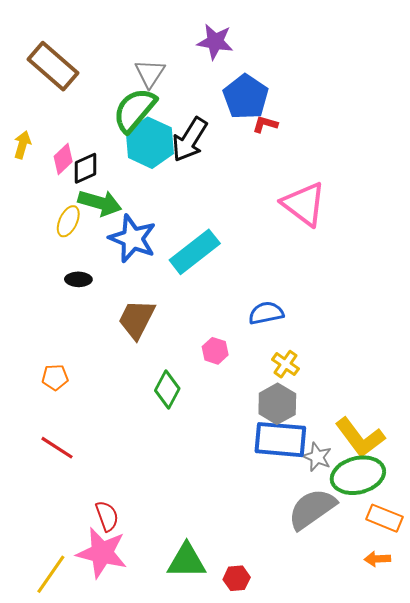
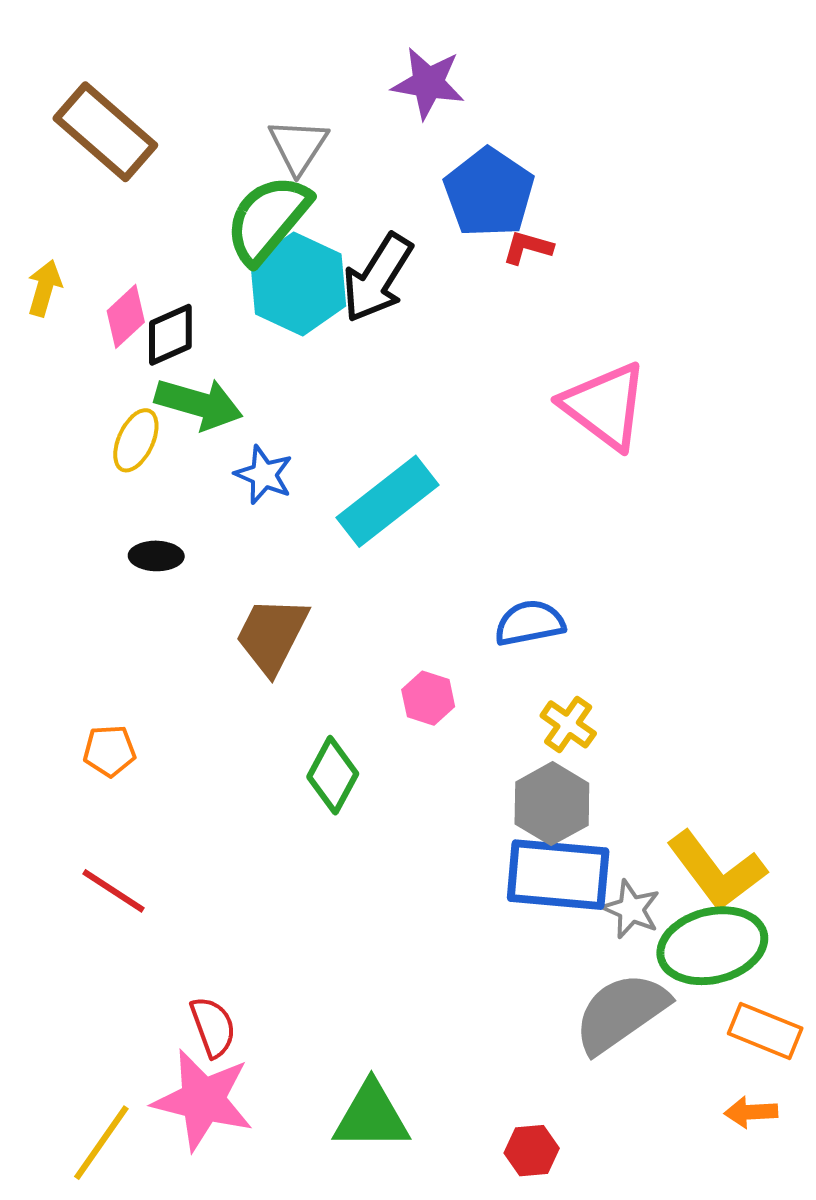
blue star: (133, 239) -> (264, 475), size x0.6
red hexagon: (237, 578) -> (532, 1151), moved

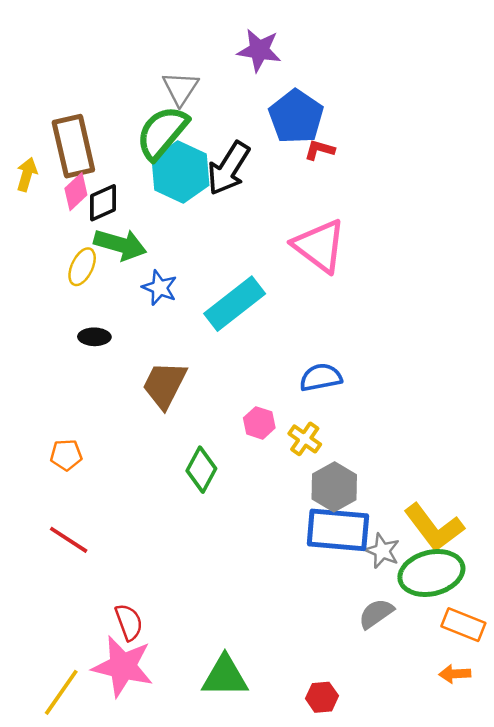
brown rectangle: (105, 132) -> (73, 146), moved, turned 36
pink triangle: (605, 406) -> (319, 246), moved
yellow cross: (568, 724) -> (305, 439), moved
gray semicircle: (621, 1013) -> (376, 614), size x0.6

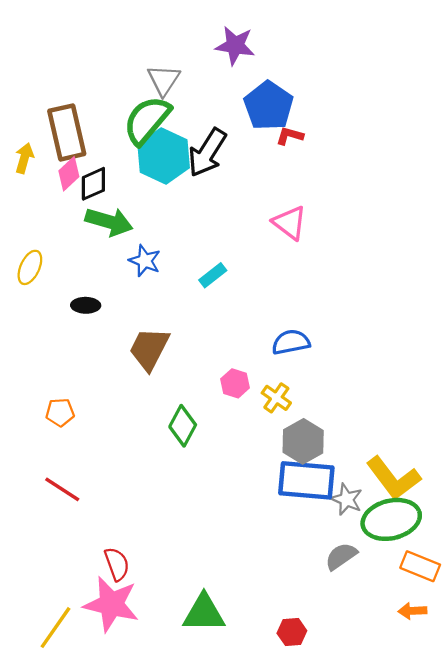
pink triangle: (319, 246) -> (290, 223), size x0.7
yellow ellipse: (82, 267) -> (30, 267), moved
cyan rectangle: (235, 304) -> (213, 275), size x0.5

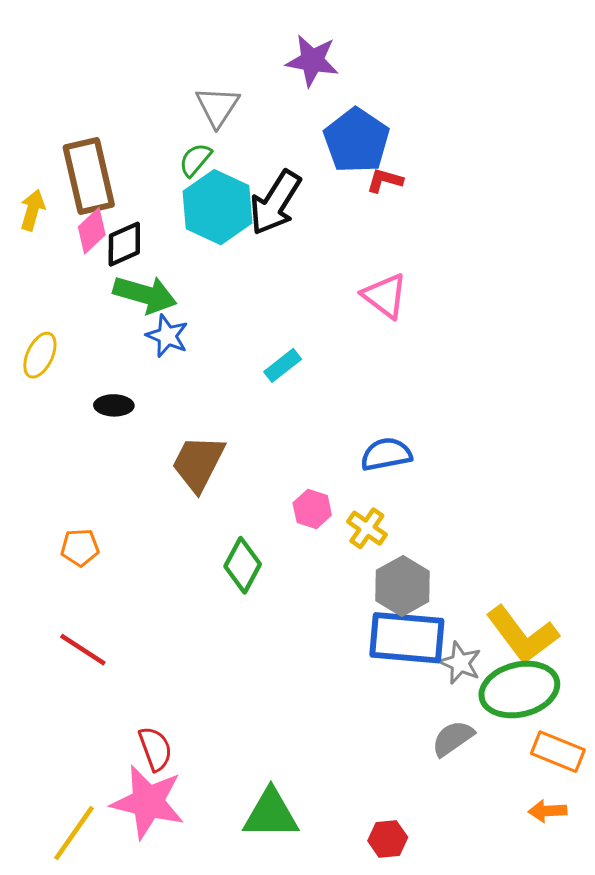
green semicircle: (147, 120) -> (195, 160), size x0.5
blue star: (145, 261) -> (167, 336), moved

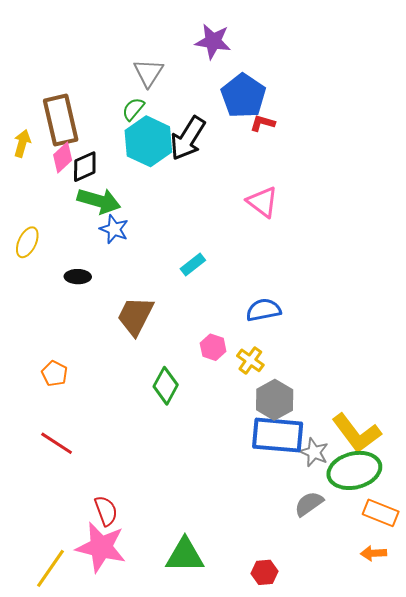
cyan rectangle: (283, 365) -> (193, 264), moved
orange pentagon: (80, 547) -> (55, 374), turned 30

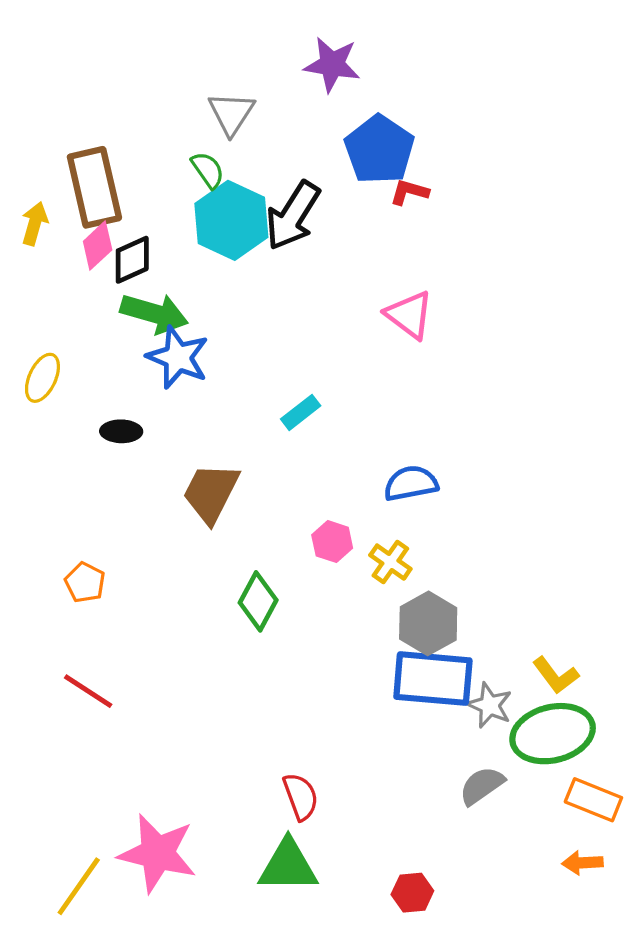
green semicircle: (133, 109) -> (208, 170), turned 105
blue star: (114, 229) -> (178, 357), size x1.4
yellow L-shape: (356, 433) -> (556, 675), size x0.6
red semicircle: (106, 511) -> (301, 797), moved

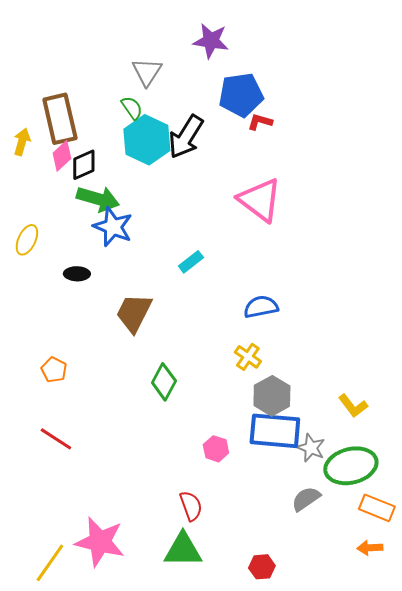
blue pentagon: (379, 150) -> (241, 95), turned 30
pink triangle: (409, 315) -> (260, 200), size x1.4
pink hexagon: (332, 542) -> (216, 449), moved
yellow L-shape: (556, 675) -> (353, 406), moved

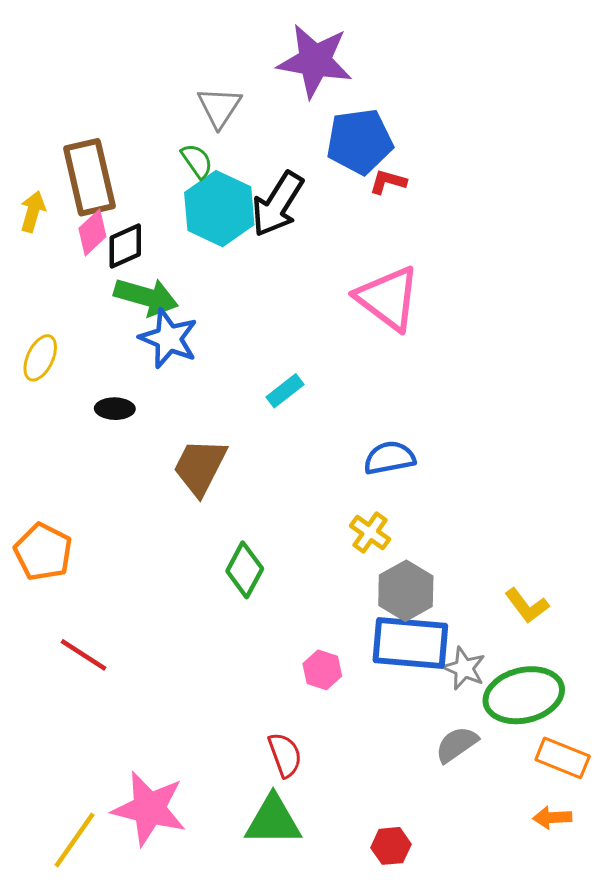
purple star: (211, 41) -> (315, 61), size x1.4
orange pentagon: (54, 370) -> (43, 552), moved, size x1.5

